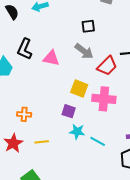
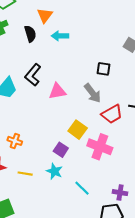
pink triangle: (51, 58) -> (57, 91), turned -36
cyan star: (77, 132) -> (54, 171), moved

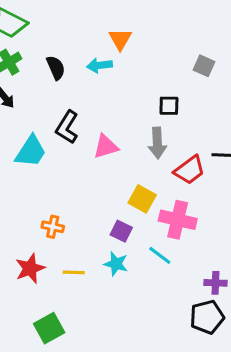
orange triangle: (45, 15) -> (120, 39), moved
gray arrow: (93, 93) -> (157, 143), turned 42
cyan line: (82, 188) -> (160, 255), moved

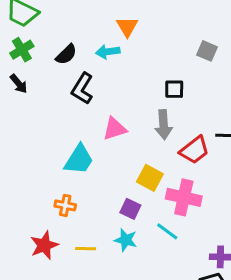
black semicircle: (56, 68) -> (66, 54), turned 70
black L-shape: (67, 127) -> (82, 89), moved
cyan trapezoid: (31, 151) -> (79, 160), moved

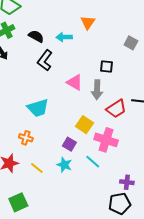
orange triangle: (127, 27) -> (88, 22), moved
black semicircle: (66, 54) -> (36, 36), turned -112
pink triangle: (115, 129) -> (75, 82), moved, turned 42
cyan trapezoid: (79, 160) -> (38, 108), turned 35
yellow line: (86, 249) -> (37, 168), turned 32

